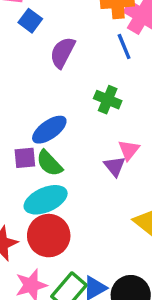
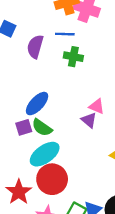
blue line: (124, 47) -> (65, 34), moved, turned -54
green cross: (108, 100) -> (73, 57), moved
pink triangle: (129, 150) -> (97, 106), turned -35

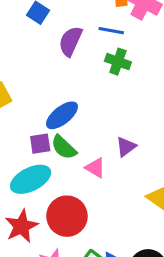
pink triangle: (97, 106) -> (95, 168), moved
purple triangle: (89, 120) -> (126, 147), turned 35
cyan ellipse: (45, 154) -> (31, 179), moved

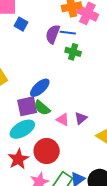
purple semicircle: (70, 41) -> (53, 34), moved
purple square: (40, 144) -> (27, 106), size x1.5
purple triangle: (126, 147) -> (81, 118), moved

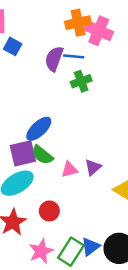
green cross: (73, 52) -> (81, 81), turned -35
pink triangle: (63, 120) -> (69, 170), turned -40
red circle: (47, 151) -> (49, 211), size x0.6

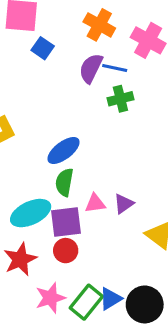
orange cross: (78, 23) -> (99, 25), moved, turned 35
purple square: (23, 153) -> (66, 222), moved
green semicircle: (42, 155) -> (64, 182), turned 55

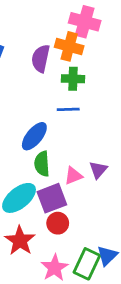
orange cross: (99, 25) -> (69, 46), moved
blue line: (115, 68) -> (68, 109), moved
green cross: (120, 99) -> (73, 79), turned 30

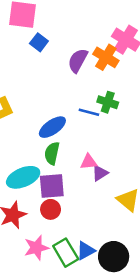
green cross: (73, 79) -> (108, 102), moved
pink triangle: (73, 176) -> (89, 162), moved
green rectangle: (87, 264) -> (66, 253), turned -72

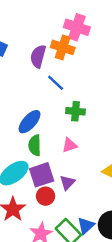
green cross: (108, 102) -> (76, 111), moved
blue line: (89, 112) -> (56, 83), moved, turned 42
purple triangle: (100, 173) -> (67, 183), moved

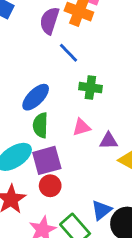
purple triangle: (67, 183) -> (109, 141), moved, turned 42
blue triangle: (86, 226) -> (101, 210), moved

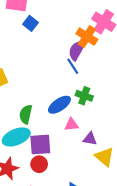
purple semicircle: (50, 21) -> (77, 50), moved
blue ellipse: (36, 97) -> (59, 105), moved
green semicircle: (40, 125) -> (26, 114), moved

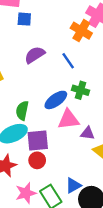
blue square: (31, 23) -> (24, 19), turned -32
purple semicircle: (77, 50) -> (35, 55), moved, turned 30
pink triangle: (71, 125) -> (69, 119), size x1.5

